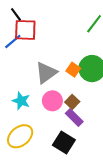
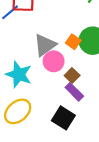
cyan star: (21, 101) -> (19, 74), size x1.4
pink circle: (52, 101) -> (54, 61), moved

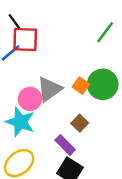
pink circle: (54, 61) -> (30, 99), moved
purple rectangle: (74, 92) -> (65, 145), moved

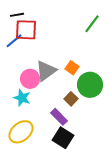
black line: (14, 21) -> (17, 15), turned -64
green circle: (103, 84) -> (90, 85), moved
cyan star: (20, 122) -> (22, 98), size x0.7

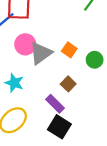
pink circle: (30, 79) -> (25, 44), moved
green circle: (90, 85) -> (95, 60), moved, size x0.6

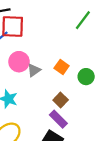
gray triangle: (41, 53) -> (34, 70), size x0.6
purple rectangle: (55, 104) -> (58, 119), moved

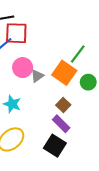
green line: (83, 20) -> (78, 54), moved
orange square: (62, 67) -> (64, 73), size x1.6

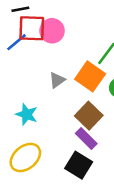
pink circle: (23, 68) -> (52, 31), moved
brown square: (63, 105) -> (89, 116), size x1.5

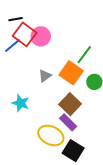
red square: (32, 28) -> (25, 34), turned 35
yellow ellipse: (25, 158) -> (51, 135), moved, turned 65
black square: (79, 165) -> (73, 151), moved

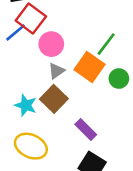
pink circle: (41, 36) -> (51, 44), moved
brown square: (70, 104) -> (54, 99), moved
yellow ellipse: (51, 135) -> (31, 146), moved

